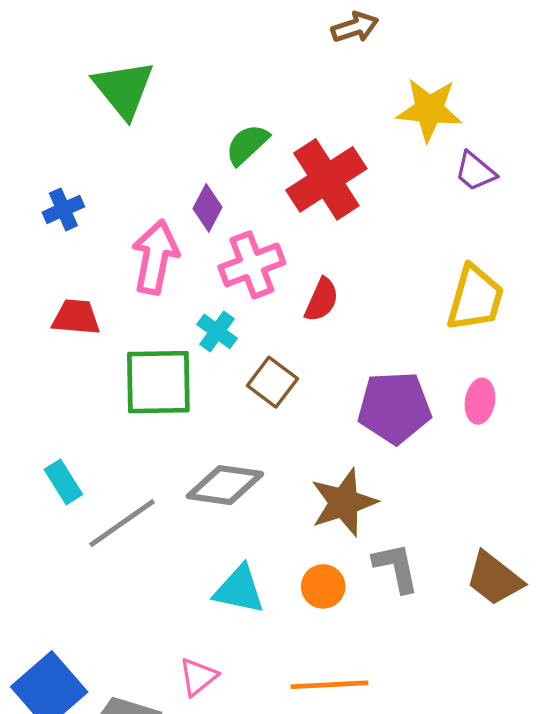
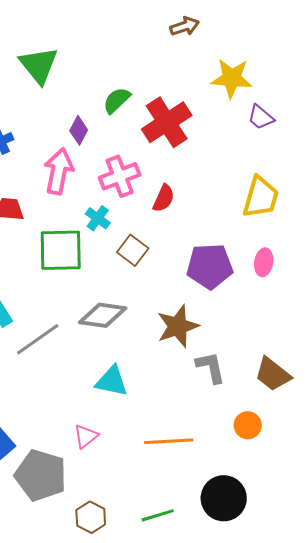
purple diamond: (208, 208) -> (79, 130), moved
orange circle: (323, 586) -> (248, 425), moved

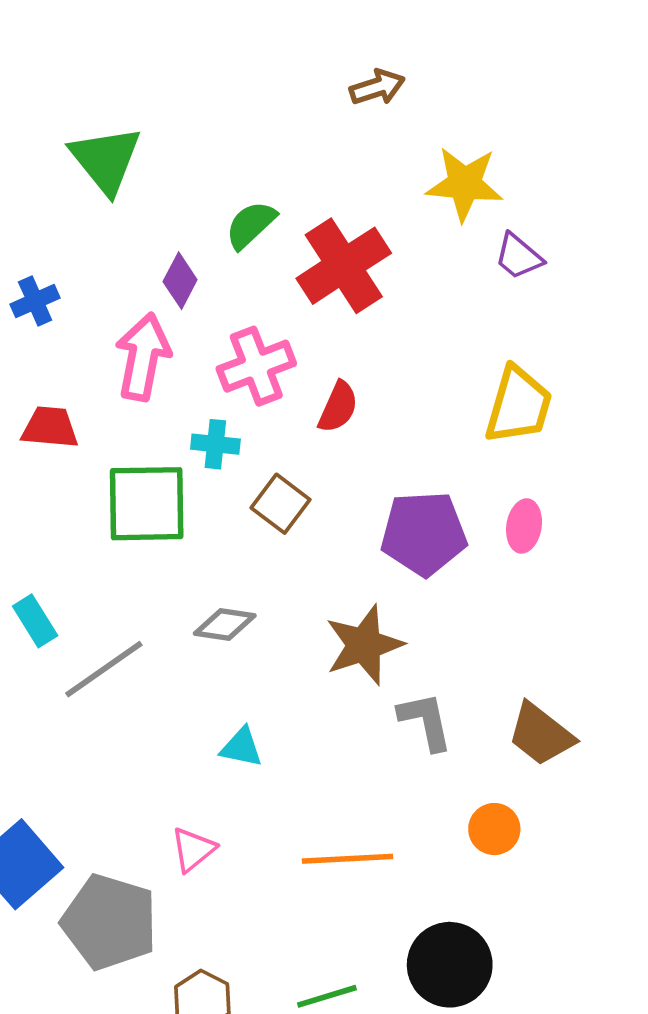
cyan cross: (98, 218) -> (215, 444), turned -30
gray diamond: (103, 315) -> (225, 625), size x0.7
cyan triangle: (112, 381) -> (241, 747), size x0.7

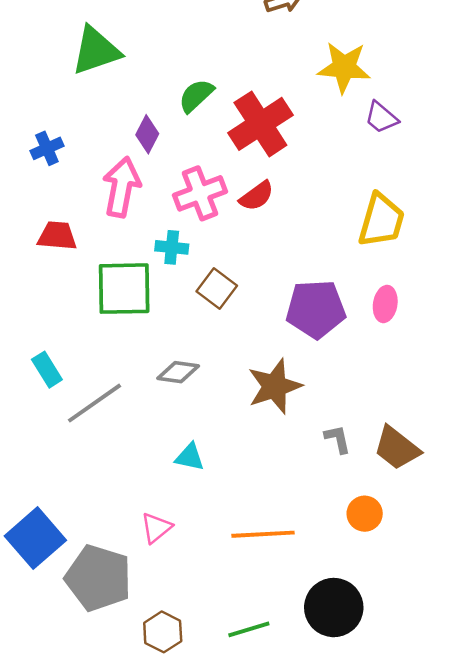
green triangle: (106, 160) -> (96, 51), turned 50
red semicircle: (338, 407) -> (257, 196), moved, turned 30
gray L-shape: (426, 721) -> (338, 439), moved, size x0.7

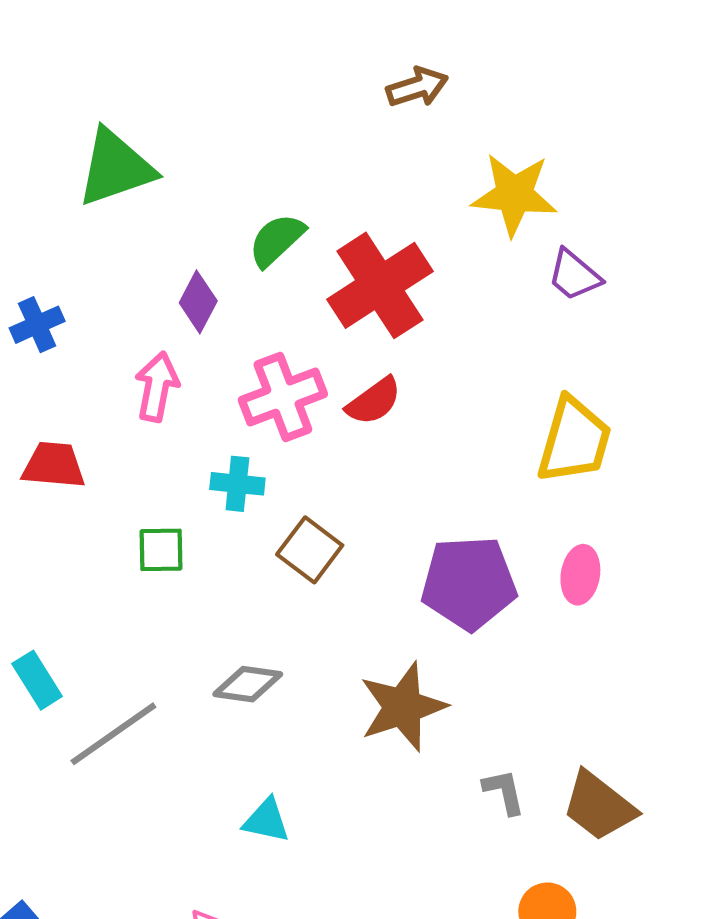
pink arrow: (122, 187) -> (157, 387), size x0.7
green square: (124, 289) -> (161, 550), size x0.5

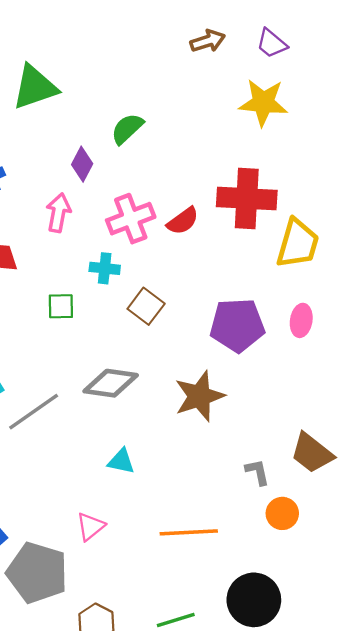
purple trapezoid: (574, 275) -> (272, 43), moved
red cross: (380, 285) -> (247, 198), moved, turned 36
gray diamond: (248, 684) -> (111, 383), size x1.4
gray L-shape: (504, 792) -> (257, 472), moved

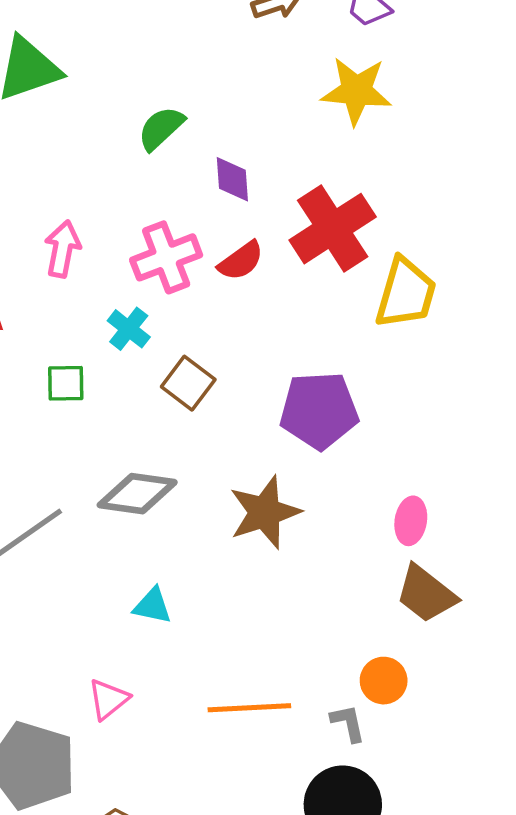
purple diamond: (82, 164) -> (232, 179), moved, turned -32
red cross: (247, 198) -> (333, 229), turned -36
cyan cross: (105, 268) -> (129, 329), turned 32
pink ellipse: (301, 320) -> (411, 521), moved
gray L-shape: (257, 472) -> (348, 723), moved

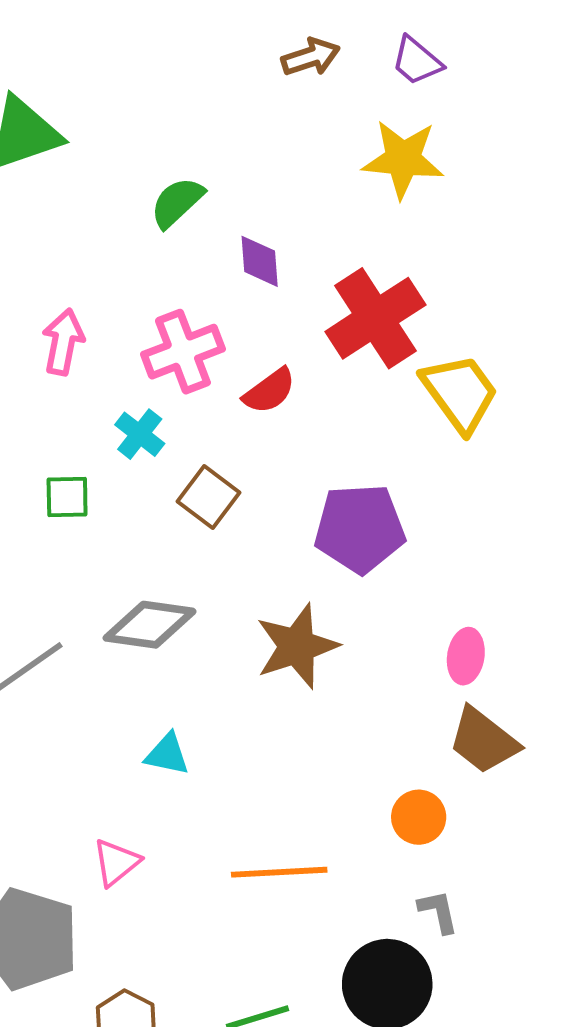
red semicircle: (241, 261) -> (269, 391), moved
yellow trapezoid: (406, 293) -> (460, 393), turned -52
orange circle: (384, 681) -> (419, 817), moved
gray L-shape: (348, 723) -> (438, 911), moved

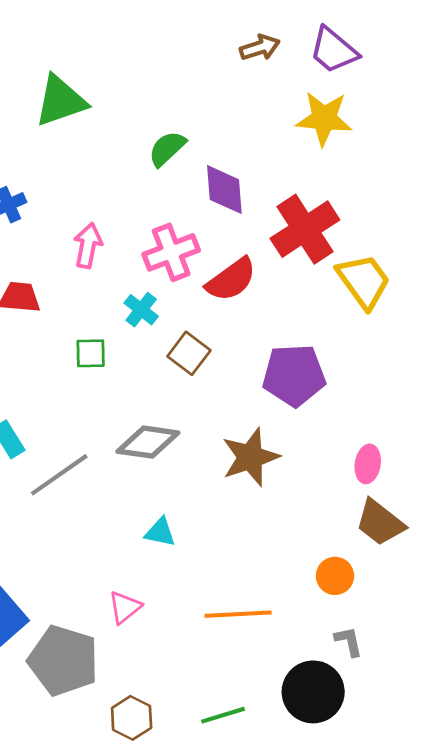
purple trapezoid: (417, 61) -> (334, 50), size x1.4
purple diamond: (260, 261) -> (224, 190), size x1.4
red semicircle: (269, 391) -> (231, 280), size x1.4

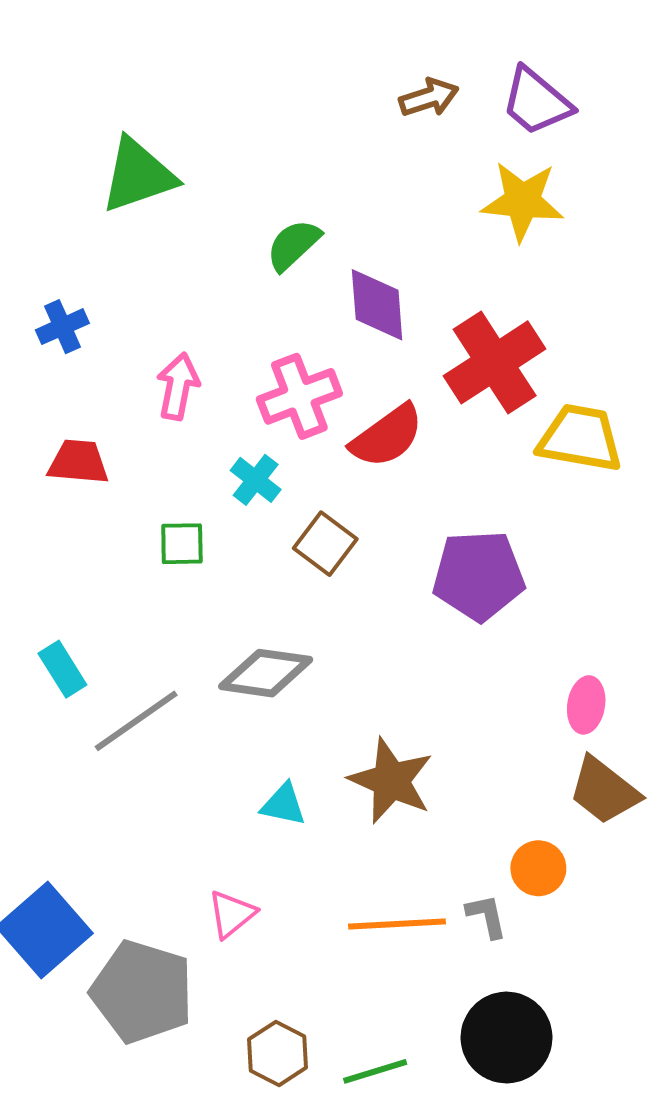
yellow trapezoid: (364, 281) -> (580, 438), turned -44
brown star: (250, 457) -> (391, 781), moved, turned -30
gray L-shape: (349, 641) -> (487, 916), moved
brown hexagon: (132, 718) -> (278, 1053), moved

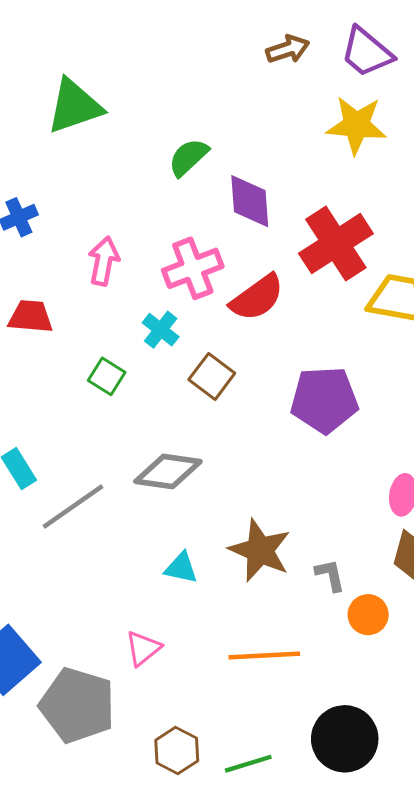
green square: (182, 544) -> (107, 376), turned 33
gray L-shape: (487, 916) -> (330, 575), moved

